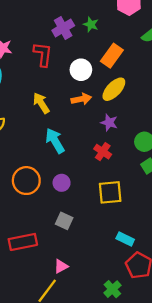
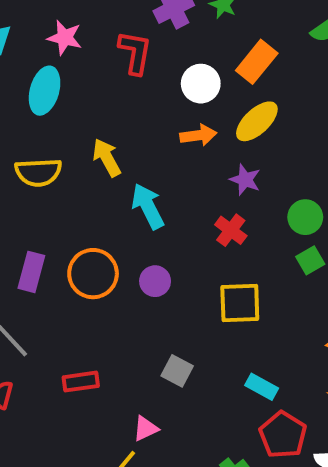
yellow arrow: (41, 103) -> (107, 158), moved
gray square: (64, 221) -> (177, 371), moved
red rectangle: (23, 242) -> (81, 382), size x0.7

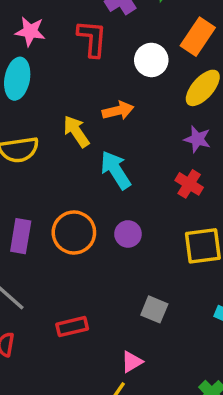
orange arrow: (198, 135) -> (118, 111), moved

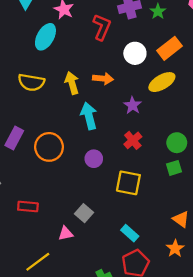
purple star: (197, 139) -> (133, 105), moved
purple circle: (128, 234) -> (94, 159), moved
pink triangle: (132, 362) -> (66, 234), moved

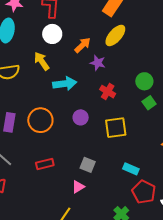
white circle: (135, 53) -> (52, 34), moved
orange arrow: (103, 79) -> (83, 45), moved, turned -30
cyan arrow: (89, 116) -> (65, 84), turned 115
red rectangle: (28, 207) -> (45, 164), moved

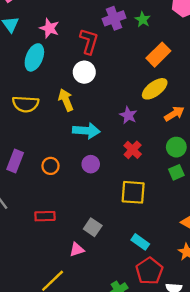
orange arrow: (83, 45) -> (174, 114), moved
purple circle: (81, 117) -> (91, 164), moved
orange circle: (40, 120) -> (50, 166), size x0.6

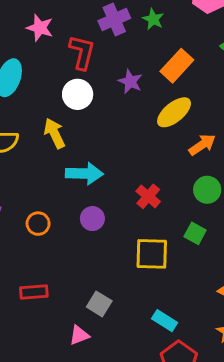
pink star: (49, 28) -> (40, 28), moved
purple star: (128, 115) -> (130, 82), moved
green square: (176, 172) -> (195, 233), moved, turned -35

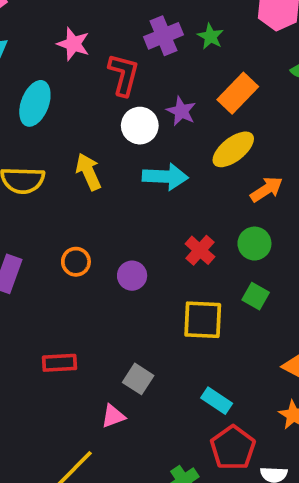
white circle: (78, 94) -> (140, 126), moved
cyan arrow: (84, 174) -> (165, 177), moved
green circle: (207, 190) -> (254, 244), moved
orange circle: (38, 224) -> (76, 262), moved

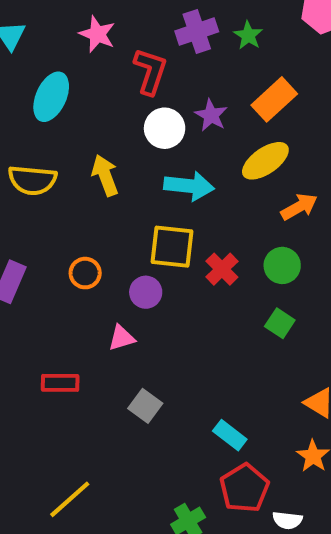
yellow square: (203, 320) -> (172, 247), moved
pink triangle: (113, 416) -> (122, 338), moved

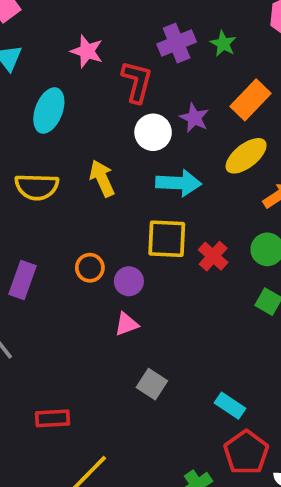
purple circle: (146, 292) -> (129, 281), moved
red rectangle: (60, 383) -> (53, 418), moved

